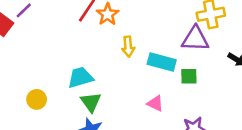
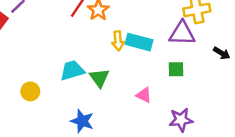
cyan rectangle: (162, 62) -> (139, 42), moved
green triangle: (91, 102) -> (99, 78), moved

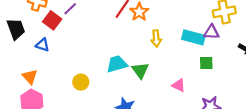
purple triangle: (182, 33) -> (211, 32), size x0.7
cyan rectangle: (139, 42) -> (193, 37), moved

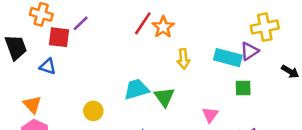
red square: (52, 20) -> (59, 37), turned -30
purple triangle: (211, 32) -> (250, 51), turned -35
pink triangle: (179, 85) -> (210, 115), turned 40

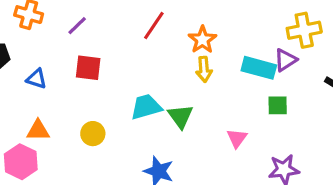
orange star: (163, 27) -> (202, 40), moved
red square: (59, 37) -> (88, 68), moved
orange triangle: (32, 105) -> (38, 130), moved, turned -48

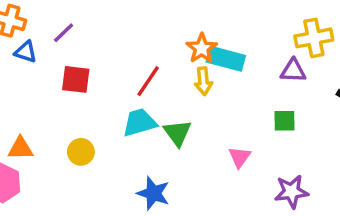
red line: (154, 26) -> (148, 81), moved
purple triangle: (285, 60) -> (293, 71), turned 35
cyan rectangle: (259, 68) -> (226, 59), moved
blue triangle: (36, 79) -> (26, 52), moved

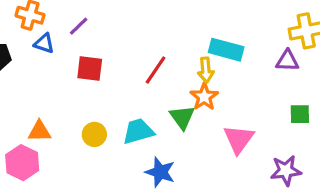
orange star: (202, 48) -> (204, 97), moved
green square: (285, 121) -> (300, 114), moved
cyan trapezoid: (140, 123) -> (138, 131), moved
pink triangle: (240, 157) -> (239, 139), size x1.5

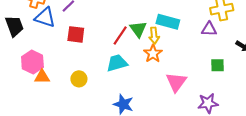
blue triangle: (44, 43) -> (45, 18), size x1.5
green triangle: (182, 117) -> (138, 29), moved
cyan trapezoid: (138, 131) -> (117, 63), moved
pink hexagon: (22, 163) -> (32, 62), moved

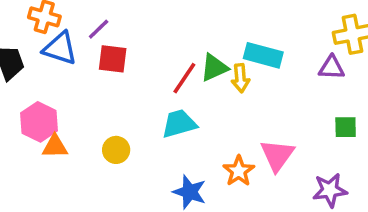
green triangle: (138, 29) -> (214, 68), turned 42
red square: (76, 34) -> (113, 59), moved
orange star: (153, 54) -> (239, 171), moved

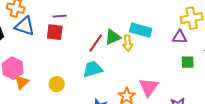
purple line: (99, 29) -> (60, 16), moved, turned 40
green square: (346, 127) -> (188, 62), moved
orange triangle: (55, 146) -> (22, 82), turned -42

